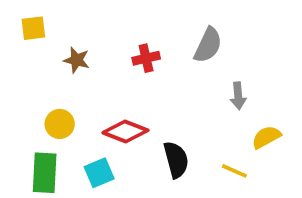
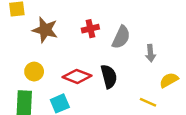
gray semicircle: (208, 45) -> (121, 37), moved
brown star: (77, 60) -> (45, 30), size x1.5
black semicircle: (176, 160) -> (109, 76), moved

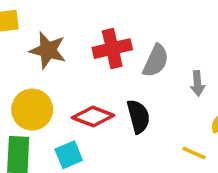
red cross: (90, 29) -> (112, 49), size x1.5
yellow circle: (34, 72) -> (32, 109), size x1.5

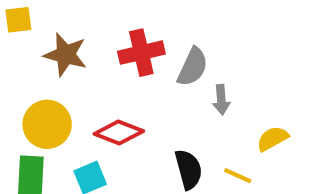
gray arrow: (198, 83) -> (221, 100), moved
black semicircle: (138, 116) -> (189, 169), moved

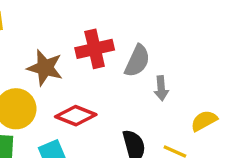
brown star: (66, 55) -> (45, 68), moved

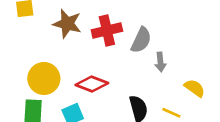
brown star: (45, 68) -> (67, 24), moved
yellow semicircle: (204, 121) -> (195, 88), turned 65

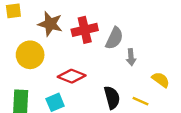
yellow circle: (44, 78) -> (30, 55), moved

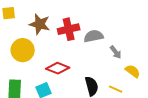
gray semicircle: (114, 38) -> (94, 36), turned -126
gray arrow: (131, 57) -> (116, 52), moved, turned -32

